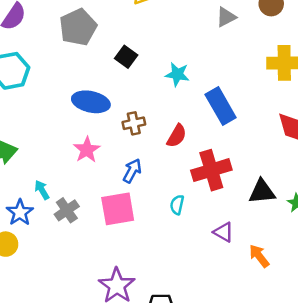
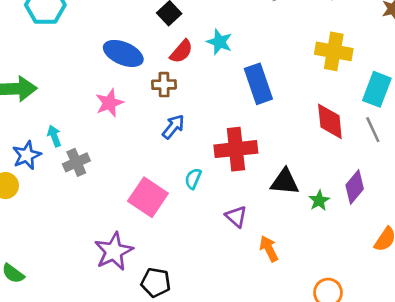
red semicircle: (177, 136) -> (181, 51), moved
blue arrow: (132, 171) -> (173, 127), moved
pink square: (118, 209) -> (148, 197), moved, turned 33

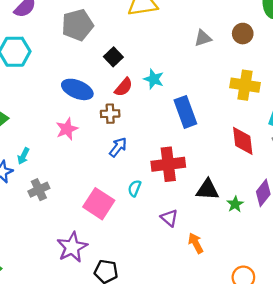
cyan arrow: (54, 136) -> (23, 156), turned -133
gray cross: (76, 162) -> (39, 190), moved

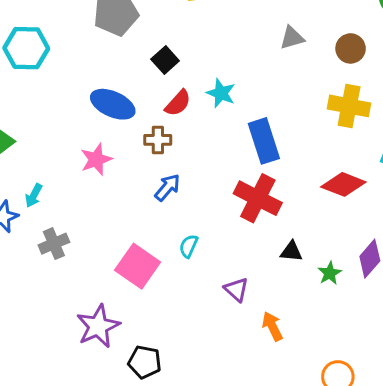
brown circle: (243, 34) -> (351, 48), moved
red diamond: (243, 141) -> (343, 184), turned -64
red cross: (168, 164) -> (258, 198), moved, turned 32
black triangle: (207, 190) -> (291, 251), size x0.7

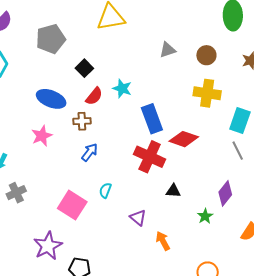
red diamond: (343, 184) -> (184, 139), moved
green star: (330, 273) -> (205, 216), moved

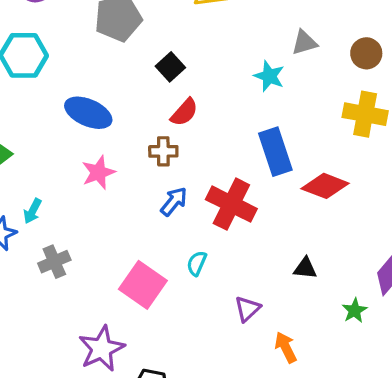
cyan star: (122, 88) -> (269, 76), moved
blue ellipse: (51, 99) -> (88, 113), moved
red cross: (150, 157) -> (231, 204), moved
purple triangle: (138, 218) -> (247, 309), turned 36

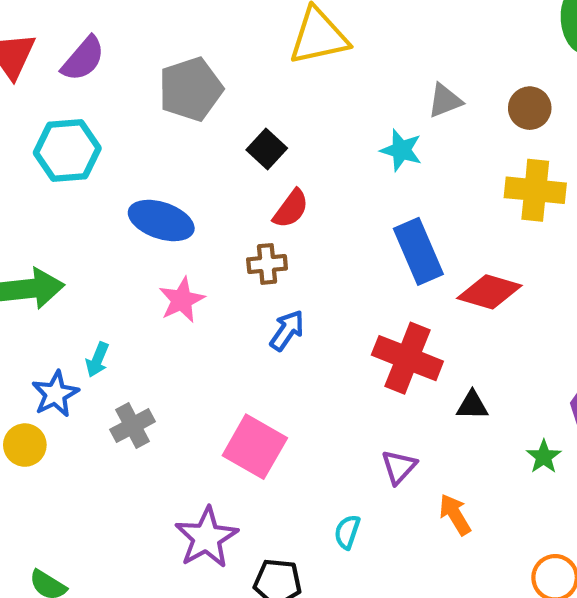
red cross: (231, 204) -> (407, 358), moved
cyan semicircle: (197, 263) -> (347, 532), moved

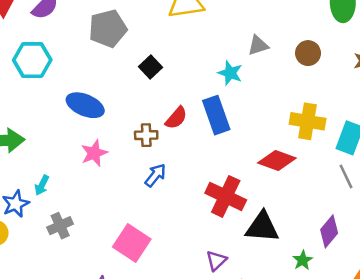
yellow cross: (535, 190) -> (308, 121), moved
red semicircle: (291, 209) -> (176, 118), moved
blue rectangle: (418, 251) -> (216, 115), moved
black triangle: (472, 405) -> (262, 227), size x1.8

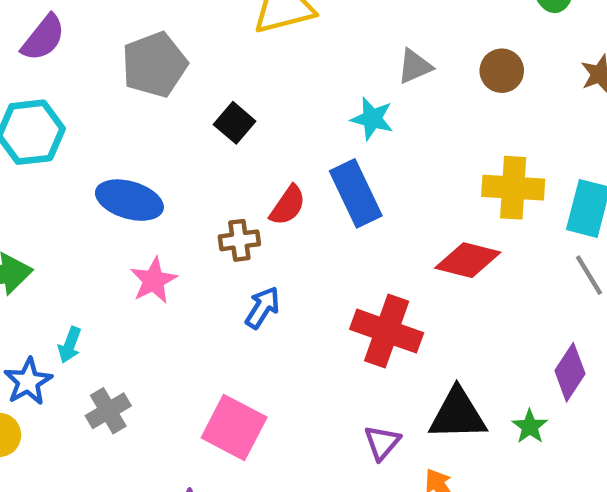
black triangle: (262, 227) -> (458, 414), moved

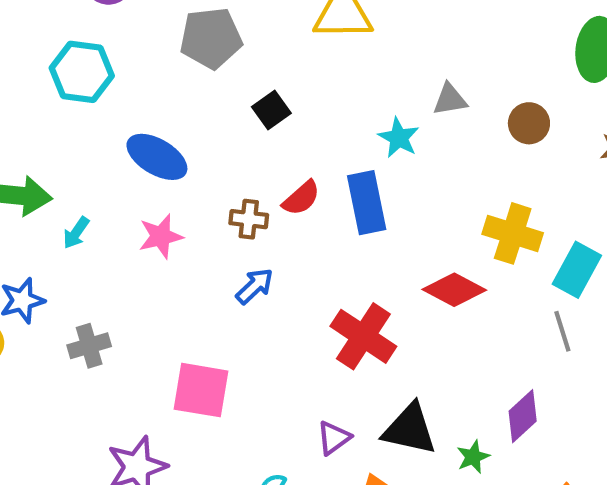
cyan arrow: (70, 345) -> (76, 233), moved
pink square: (234, 428) -> (201, 390), turned -32

